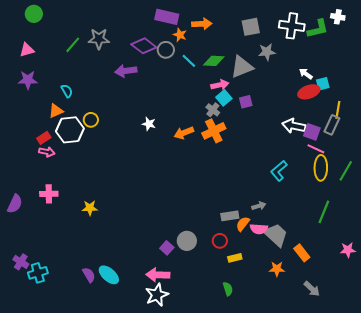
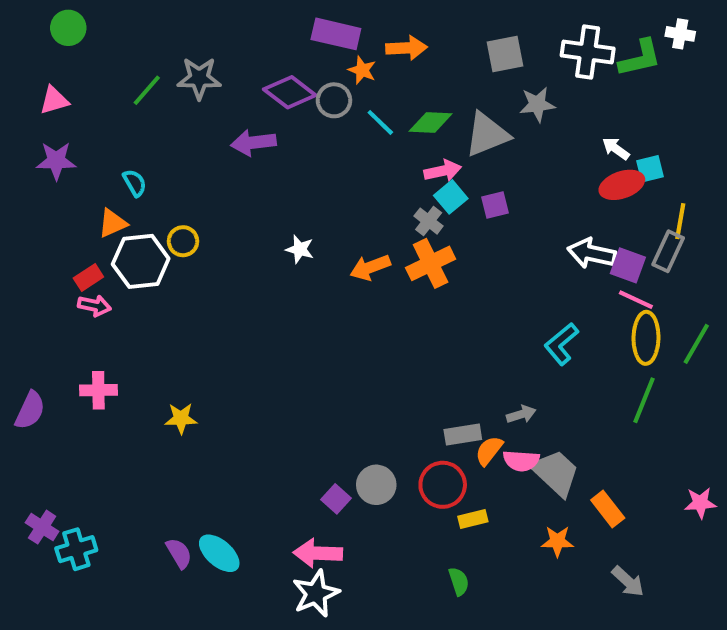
green line: (324, 212) -> (644, 400), moved
red circle: (220, 241) -> (443, 485), size x1.5

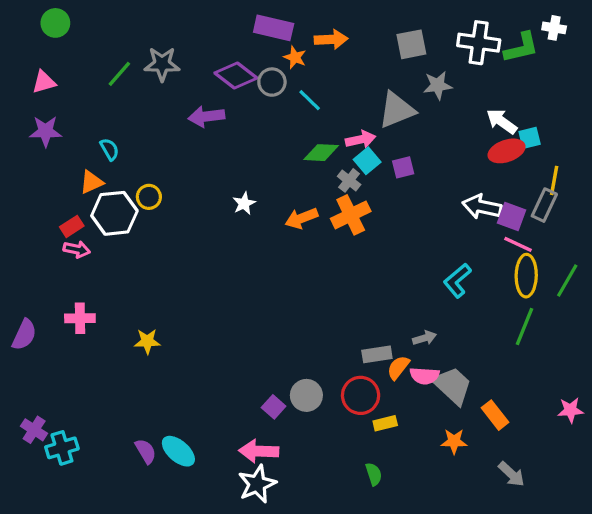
green diamond: (431, 122) -> (321, 153), moved
white arrow: (616, 149) -> (502, 121), size x1.4
white star: (300, 249) -> (244, 203), turned 30

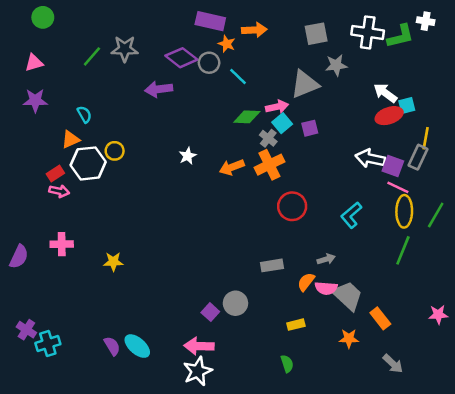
gray rectangle: (377, 354) -> (272, 265), moved
red circle: (361, 395) -> (292, 206), moved

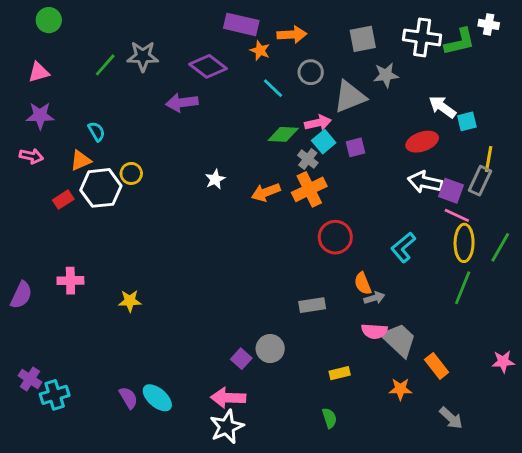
gray circle: (209, 63) -> (311, 72), moved
red ellipse: (389, 116) -> (422, 142), moved
pink arrow: (59, 191) -> (31, 156), moved
orange semicircle: (306, 282) -> (363, 283), moved, turned -60

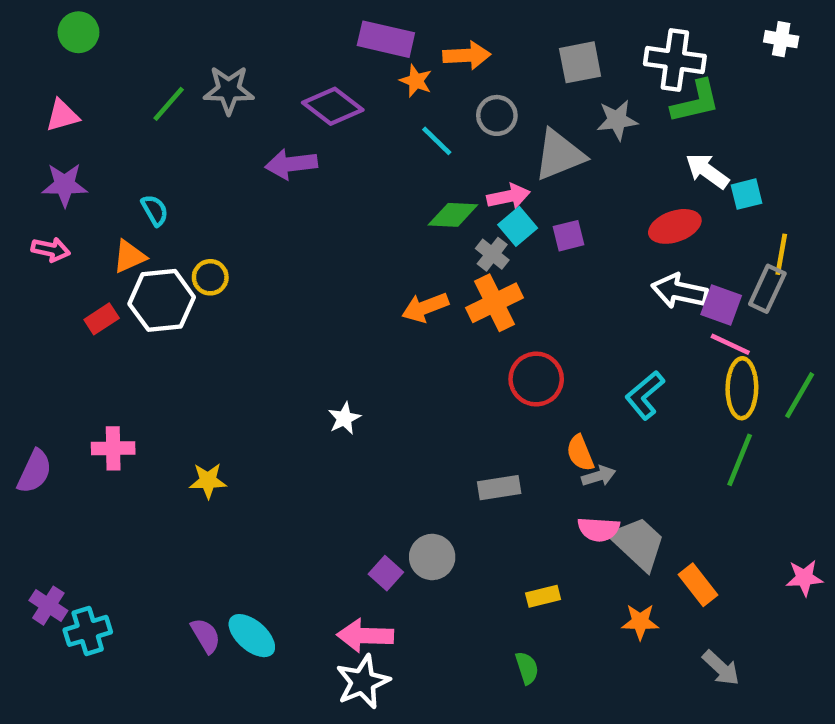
green L-shape: (460, 42) -> (696, 102), moved
white star: (215, 179) -> (344, 418), moved

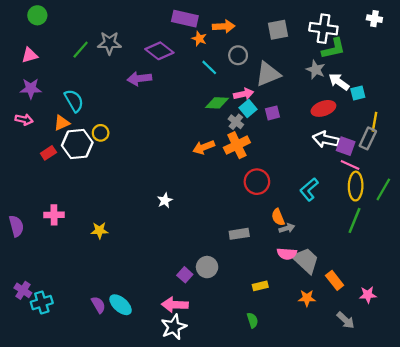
gray star: (617, 120) -> (316, 70), moved, turned 30
cyan semicircle: (155, 210) -> (74, 101), size x1.5
purple semicircle: (35, 471) -> (16, 226), turned -40
pink star: (804, 578) -> (368, 295), moved

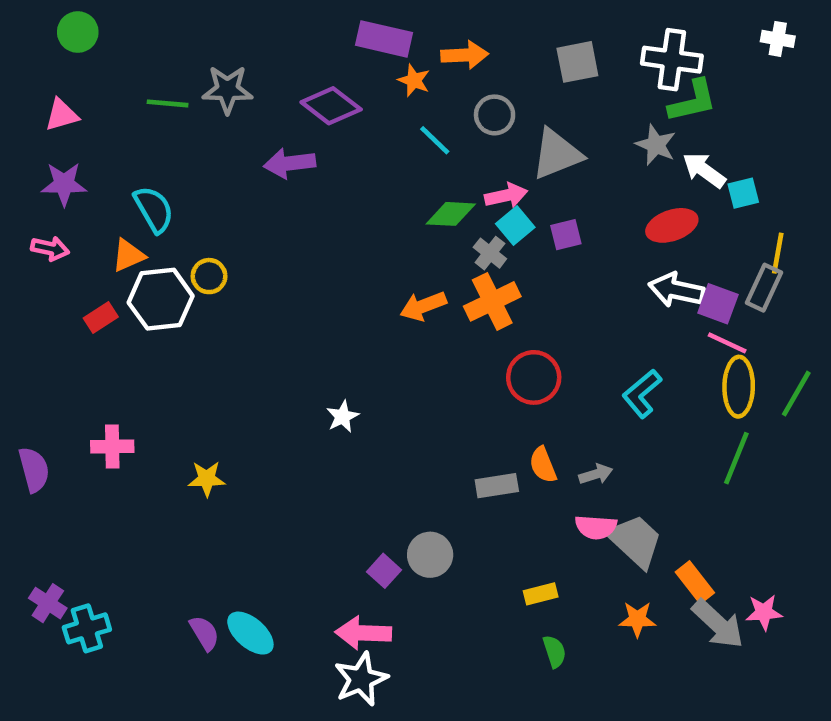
green line: (81, 50) -> (168, 103), turned 54
orange semicircle: (278, 217) -> (543, 465), moved
green semicircle: (252, 320) -> (554, 651), moved
gray arrow: (346, 320) -> (718, 624), moved, size x1.4

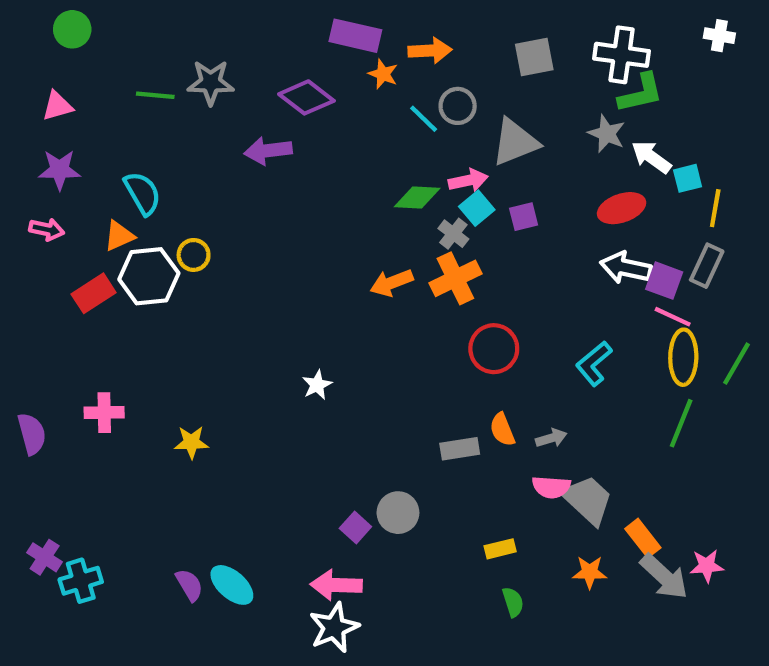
cyan line: (435, 140) -> (424, 119), moved
yellow line: (778, 253) -> (715, 208), moved
red rectangle: (101, 318) -> (94, 293), size x1.4

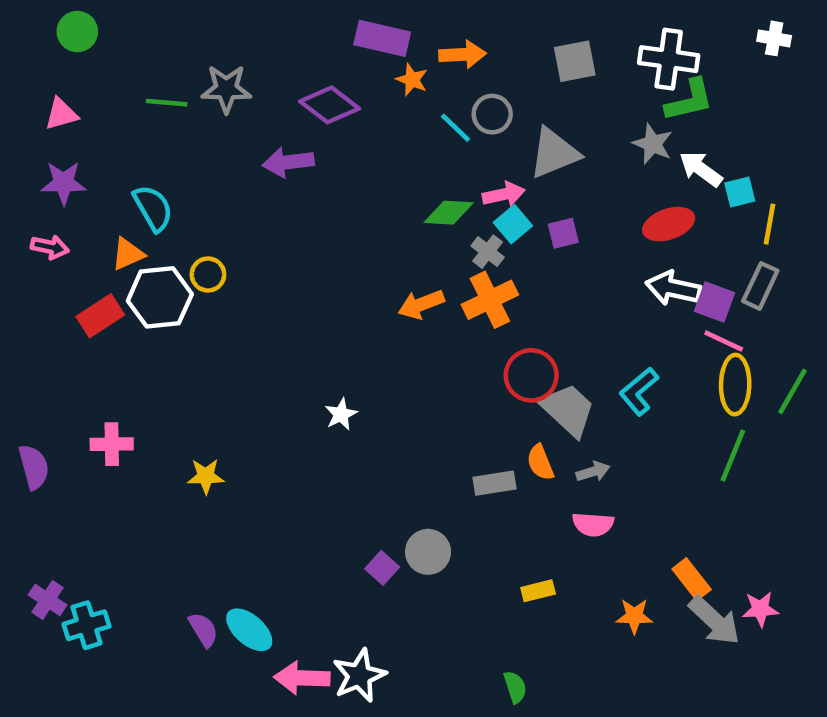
gray trapezoid: (587, 500) -> (568, 410), moved
pink arrow: (336, 585) -> (302, 678), moved
green semicircle: (513, 602) -> (515, 687), moved

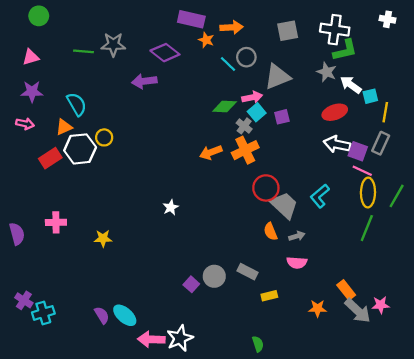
gray rectangle: (494, 483) -> (248, 272), moved, turned 36

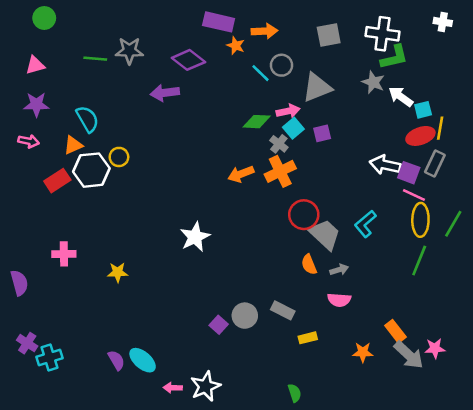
red ellipse: (335, 112) -> (420, 136), moved
white star: (171, 207) -> (195, 237), size x1.6
purple semicircle: (17, 234) -> (19, 283), moved
pink arrow: (151, 339) -> (173, 388), size x0.6

